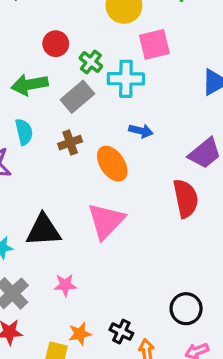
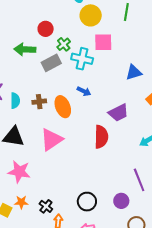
cyan semicircle: (24, 132) -> (15, 101), moved
brown cross: (70, 143) -> (39, 102), moved
pink star: (65, 285) -> (19, 172), size x1.6

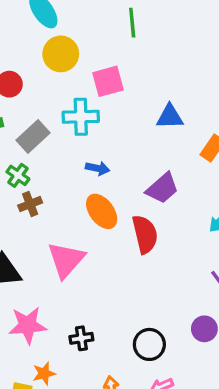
yellow circle: (91, 15) -> (61, 54), moved
green cross: (64, 44) -> (18, 175), moved
blue triangle: (134, 72) -> (170, 117), turned 30
orange ellipse: (63, 107) -> (102, 211), moved
black cross: (46, 206) -> (81, 338), moved, turned -32

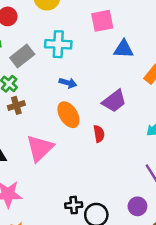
pink square: (108, 81) -> (102, 21), moved
red semicircle: (145, 234) -> (99, 134), size x0.6
black cross: (81, 338) -> (74, 205), moved

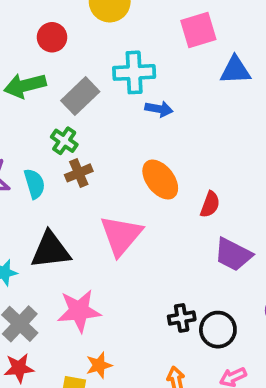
blue arrow: (68, 83) -> (159, 109), moved
purple trapezoid: (114, 101) -> (233, 254), moved, turned 70
red semicircle: (99, 134) -> (210, 204), turned 35

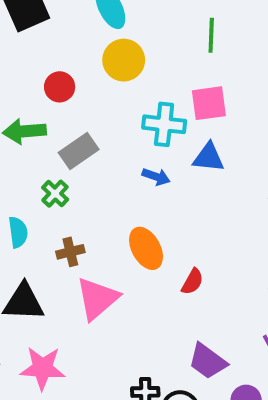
blue triangle: (235, 70) -> (209, 158), moved
cyan cross: (134, 72) -> (164, 124), moved
brown cross: (79, 173) -> (70, 252), moved
purple trapezoid: (233, 254) -> (208, 361), moved

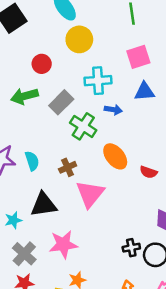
cyan cross: (164, 124) -> (98, 81), moved
green cross: (55, 194) -> (83, 126), moved, size x1.5
red semicircle: (192, 282) -> (148, 172), turned 90

